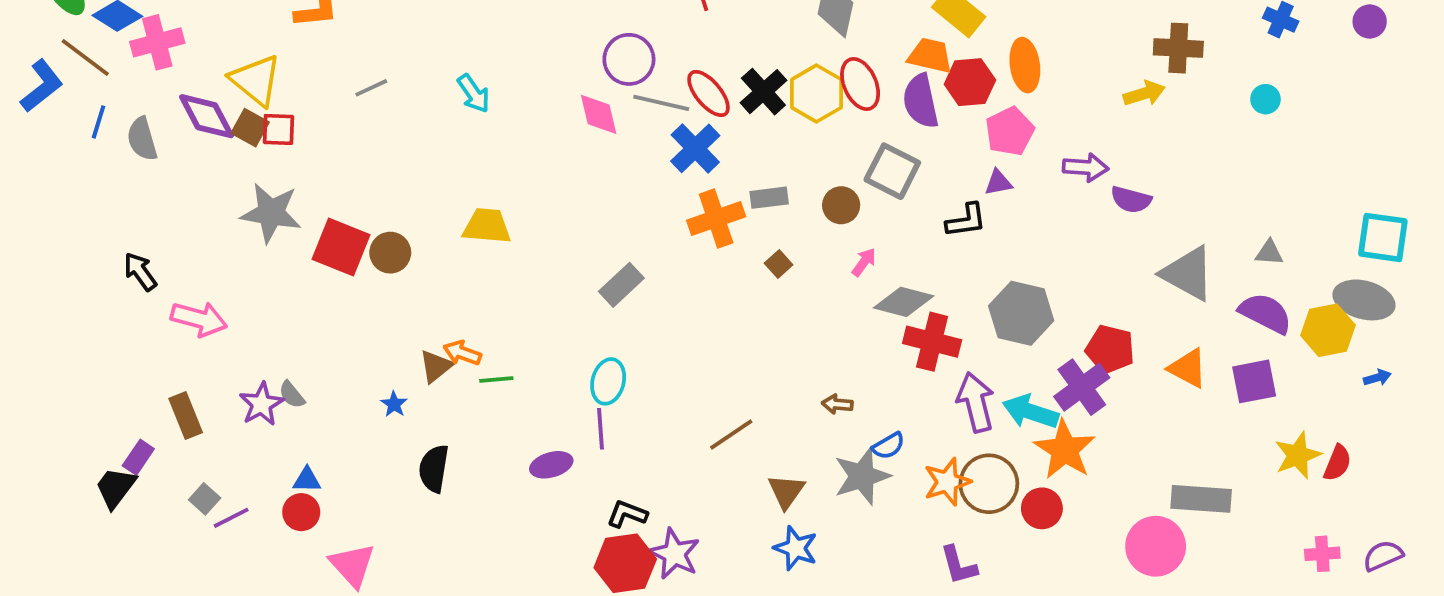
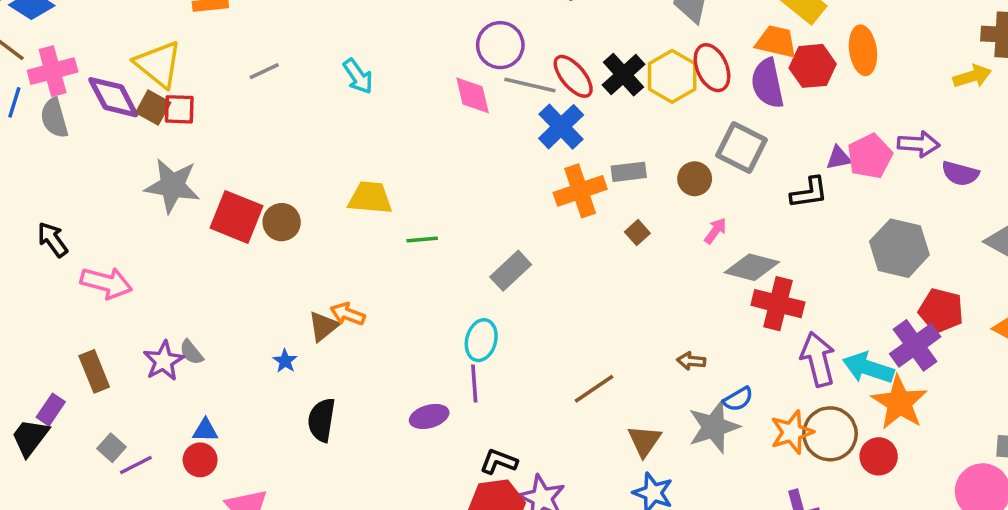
pink cross: (157, 42) -> (53, 71), moved
pink pentagon: (1010, 131) -> (870, 156), moved
gray rectangle: (621, 285) -> (511, 271), moved
gray hexagon: (1021, 313) -> (899, 248), moved
green line: (496, 380) -> (422, 239), moved

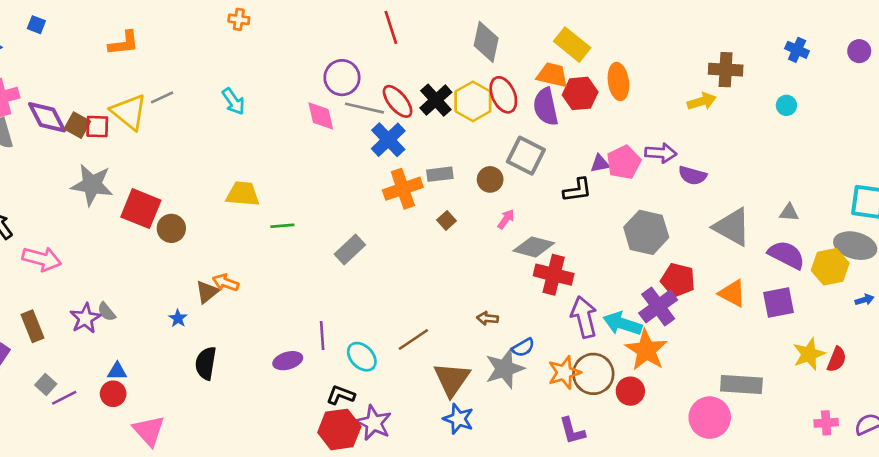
yellow triangle: (158, 64) -> (129, 112), moved
brown circle: (282, 222) -> (171, 228), moved
cyan ellipse: (481, 340) -> (362, 357), moved, turned -60
brown triangle: (644, 441) -> (452, 379), size x1.4

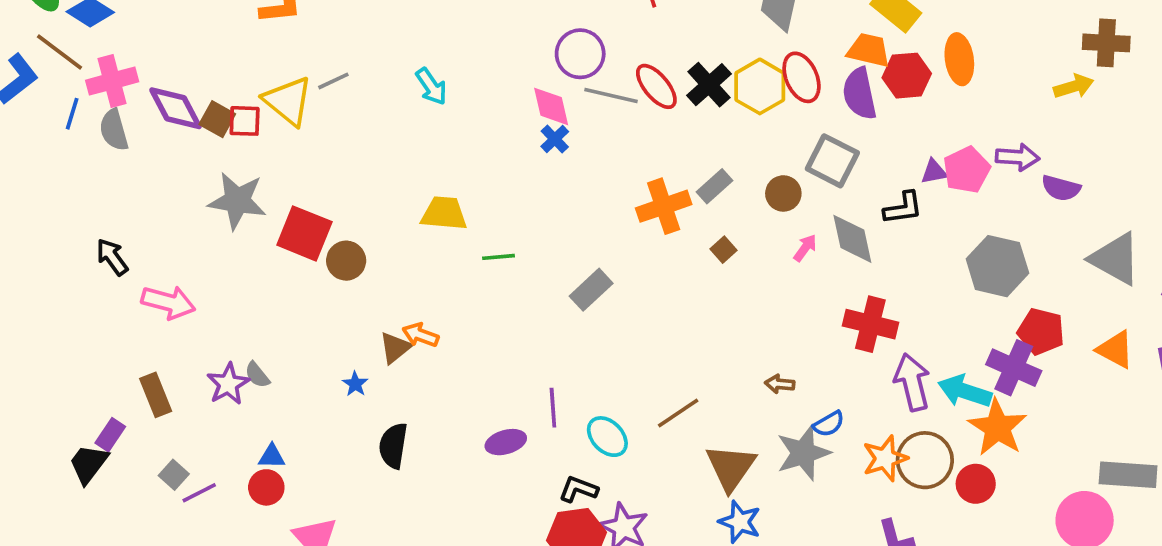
blue cross: (388, 140) -> (555, 139), moved, size x0.6
gray rectangle: (440, 174) -> (714, 186), turned -35
gray diamond: (534, 247) -> (852, 239), moved, turned 63
purple cross: (658, 306) -> (1014, 368), turned -30

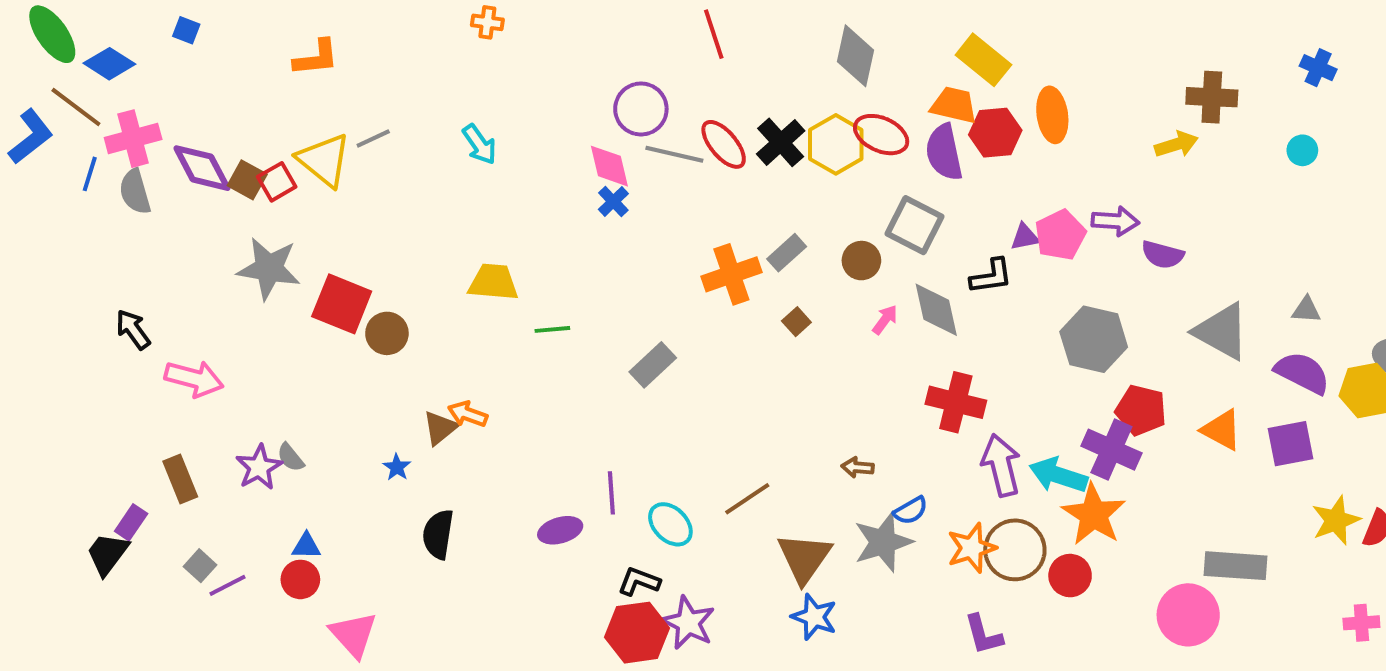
red ellipse: (802, 77) -> (881, 135), turned -42
red square: (245, 121) -> (277, 182), turned -32

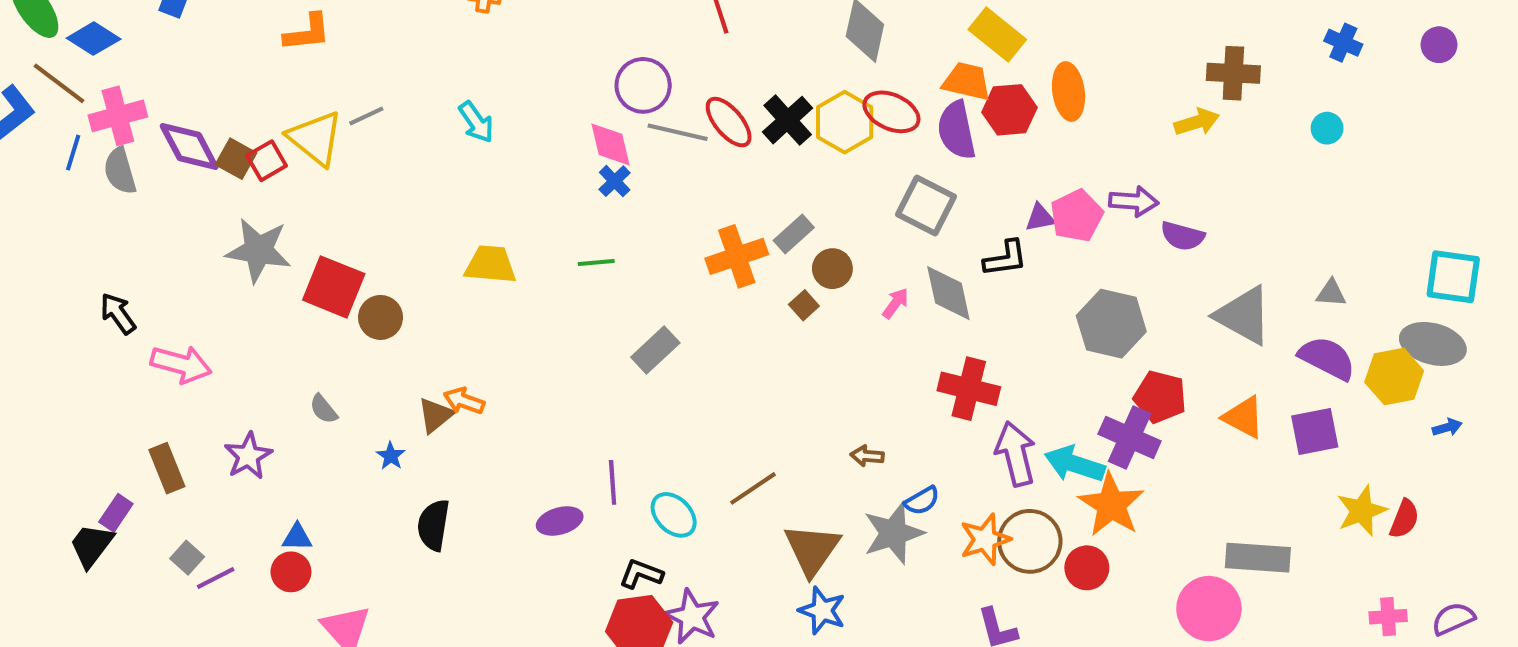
brown circle: (861, 261) -> (832, 269), moved
green line: (552, 329) -> (596, 262), moved
gray semicircle: (291, 457) -> (324, 409), moved

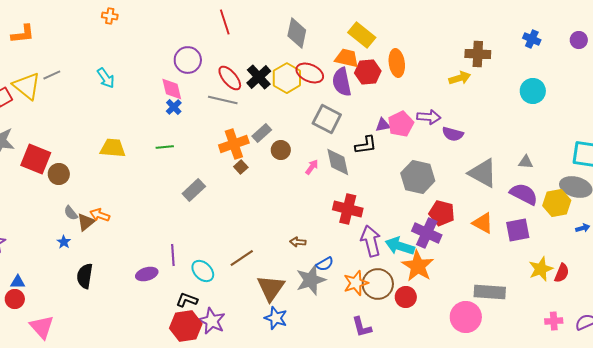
cyan circle: (1327, 128) -> (533, 91), moved, size x1.6
gray line: (678, 132) -> (223, 100), moved
brown square: (804, 305) -> (241, 167), moved
gray semicircle: (324, 409) -> (71, 213), moved

